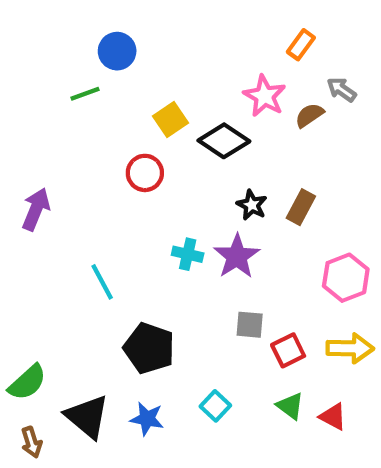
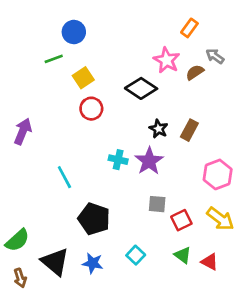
yellow square: (171, 119) -> (83, 78), moved
yellow arrow: (350, 348) -> (220, 219), turned 36

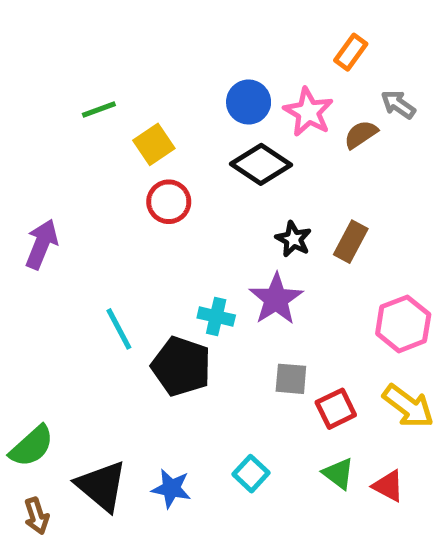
blue circle: (74, 32) -> (249, 102), moved
cyan cross: (118, 160) -> (216, 316), moved
black pentagon: (94, 219) -> (181, 366), moved

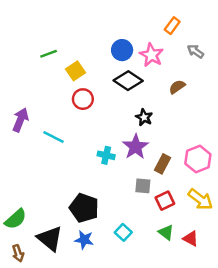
brown semicircle: (361, 134) -> (177, 87), moved
brown rectangle: (351, 242) -> (162, 164), moved
cyan line: (119, 329) -> (54, 137), moved, turned -35
black pentagon: (181, 366) -> (84, 208), moved

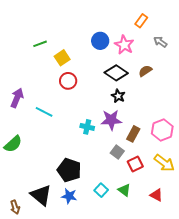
black diamond: (128, 81) -> (116, 73), moved
purple star: (135, 147) -> (111, 120), turned 30
gray square: (143, 186) -> (117, 152), turned 32
green semicircle: (16, 219) -> (13, 144), moved
green triangle: (166, 232) -> (124, 190), moved

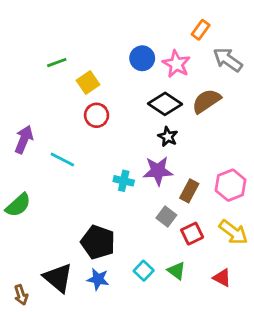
gray arrow: (160, 42) -> (228, 60), size x1.5
brown semicircle: (145, 71) -> (206, 101), size x1.5

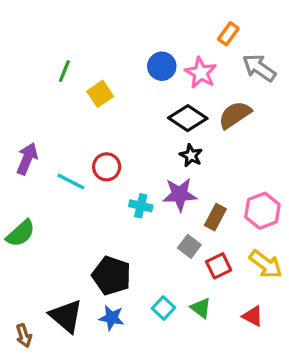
green line: (57, 63) -> (64, 71), turned -48
red circle: (97, 115) -> (107, 167), moved

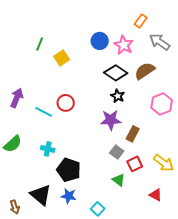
cyan cross: (141, 206) -> (48, 149), moved
pink hexagon: (262, 211) -> (162, 104), moved
cyan square: (163, 308) -> (98, 209), moved
green triangle: (201, 308) -> (119, 180), moved

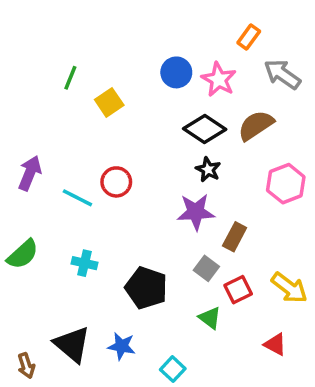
black pentagon: (69, 170) -> (146, 288), moved

